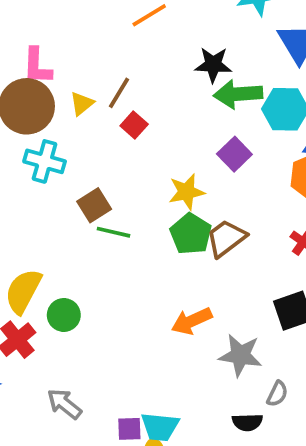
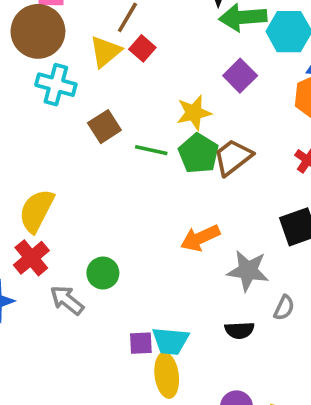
yellow triangle: (82, 104) -> (105, 52), moved, size x1.4
green line: (113, 232) -> (151, 150), moved
green circle: (64, 315) -> (103, 273), moved
gray arrow: (64, 404) -> (67, 300), moved
black semicircle: (247, 422) -> (239, 330), moved

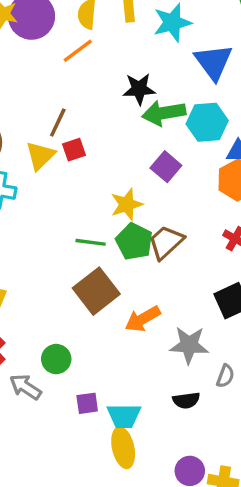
red square: (142, 48) -> (74, 150), turned 35
brown square: (104, 127) -> (96, 291), moved, size x1.5
purple square: (141, 343) -> (87, 403), moved

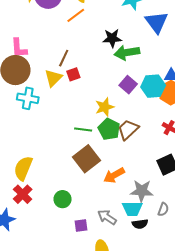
cyan hexagon: (207, 122) -> (153, 86), moved
gray arrow: (25, 387) -> (107, 217), moved
cyan trapezoid: (124, 416) -> (132, 209), moved

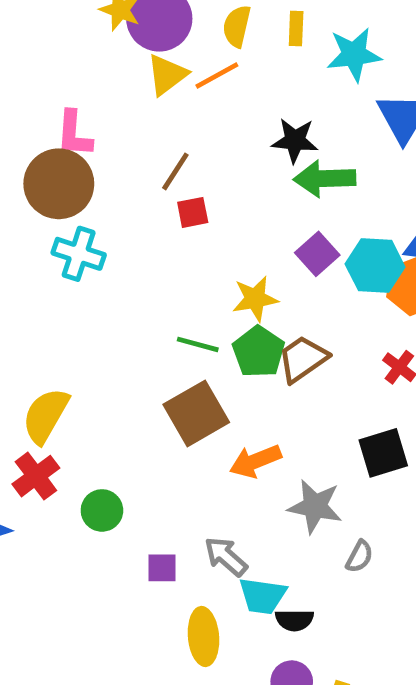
yellow triangle: (53, 78) -> (167, 75), moved
green circle: (63, 199) -> (102, 510), moved
cyan trapezoid: (132, 209) -> (262, 596), moved
black semicircle: (140, 224) -> (294, 620), moved

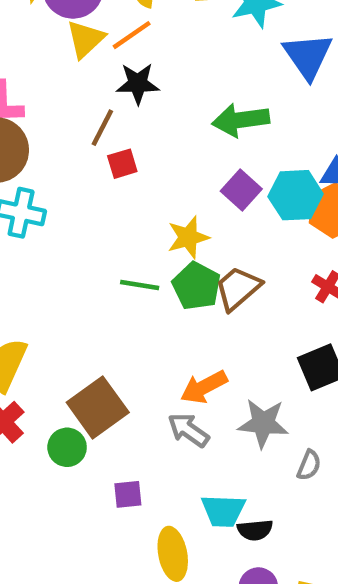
black star: (295, 140) -> (138, 84), moved
brown square: (196, 413) -> (98, 407), moved
gray arrow: (226, 557) -> (188, 430), moved

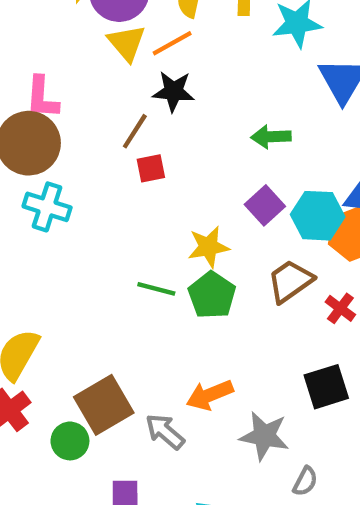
yellow triangle: (85, 39) -> (127, 43), turned -33
green arrow: (241, 120) -> (271, 137), size x0.7
brown trapezoid: (238, 288) -> (290, 281), moved
gray arrow: (188, 430) -> (165, 432), moved

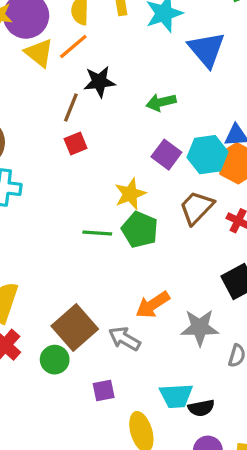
black star: (173, 91) -> (99, 82), moved
brown line: (135, 131) -> (71, 107), moved

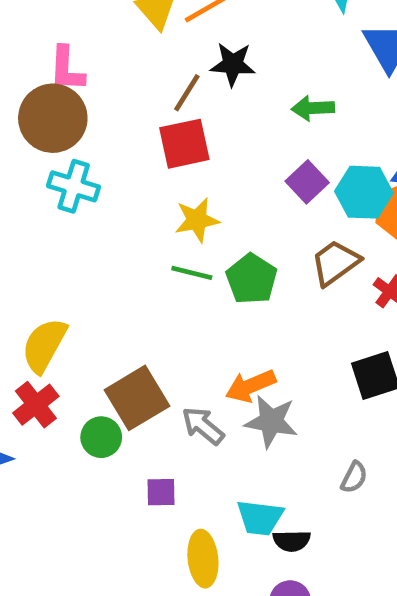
red square: (76, 143) -> (184, 144), size x1.6
yellow star: (130, 194) -> (197, 220), moved
gray star: (200, 327) -> (271, 421), moved

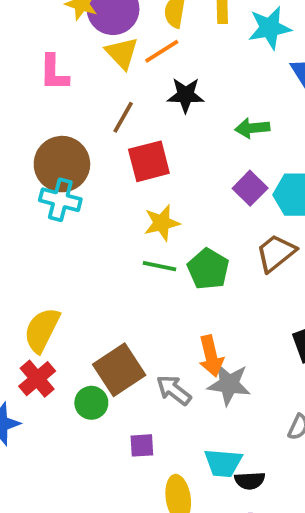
pink L-shape: (67, 69) -> (54, 73), moved
brown line: (187, 93) -> (123, 117), moved
brown circle: (53, 118) -> (62, 164), moved
orange arrow: (250, 386) -> (211, 356), turned -78

